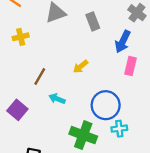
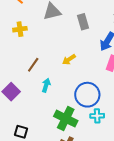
cyan arrow: (57, 99) -> (46, 85), turned 80

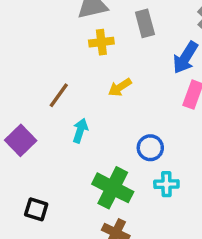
yellow cross: (20, 29) -> (101, 42), moved
blue circle: (87, 95) -> (150, 148), size x0.6

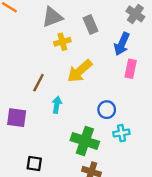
yellow arrow: (120, 87) -> (80, 71), size x1.6
purple square: (21, 140) -> (17, 118), turned -30

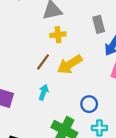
gray rectangle: (91, 24) -> (99, 24), moved
brown line: (38, 83) -> (43, 62), moved

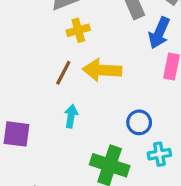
yellow arrow: (70, 64) -> (102, 70), turned 45

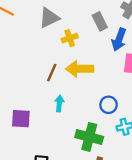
yellow cross: (78, 30) -> (70, 38), moved

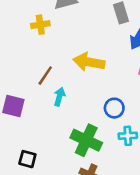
yellow cross: (70, 38) -> (40, 25), moved
brown line: (52, 73) -> (45, 76), moved

